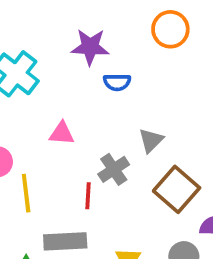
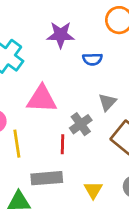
blue semicircle: (117, 82) -> (92, 59), moved
pink triangle: (62, 133) -> (42, 99), size x1.6

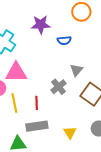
pink triangle: (42, 99) -> (16, 72), moved
red line: (62, 144) -> (37, 103), moved

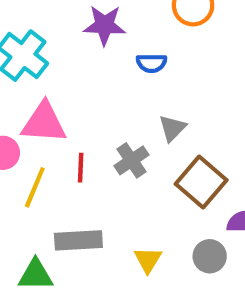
yellow line: (14, 103) -> (35, 187), turned 30
red line: (37, 103) -> (81, 168), moved

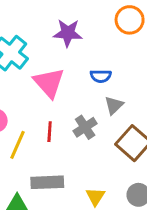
blue semicircle: (152, 63) -> (101, 76), moved
pink triangle: (44, 123) -> (49, 83), moved, turned 44

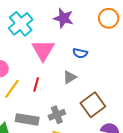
gray triangle: (114, 105) -> (70, 77), moved
gray cross: (85, 127) -> (57, 115), moved

